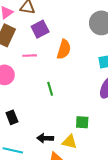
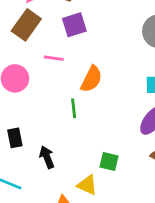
orange semicircle: (64, 49) -> (91, 79), moved
black arrow: (45, 138) -> (47, 157), moved, turned 56

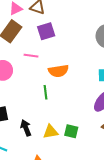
orange semicircle: (91, 79) -> (58, 71), turned 54
yellow triangle: (87, 185) -> (51, 132), moved, turned -35

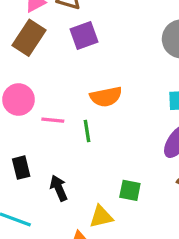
pink line: (31, 56) -> (53, 120), moved
yellow triangle: (51, 132) -> (101, 217), moved

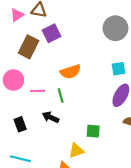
brown rectangle: (29, 38) -> (29, 47), moved
black arrow: (59, 188) -> (51, 117), moved, turned -35

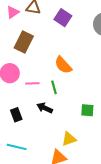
purple square: (52, 33) -> (63, 18), moved, turned -30
orange semicircle: (70, 72) -> (63, 65), turned 66
green square: (93, 131) -> (87, 110), moved

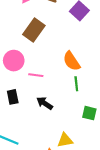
green line: (54, 87) -> (76, 84), moved
black rectangle: (16, 115) -> (13, 97), moved

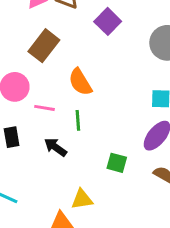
orange semicircle: (72, 61) -> (80, 82), moved
green line: (76, 84) -> (78, 120), moved

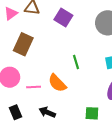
orange semicircle: (80, 82) -> (57, 83), moved
green line: (78, 120) -> (76, 62), moved

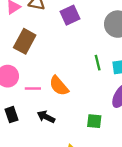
purple square: (63, 17) -> (70, 15), turned 30
green line: (76, 62) -> (98, 63), moved

